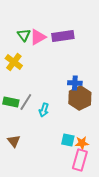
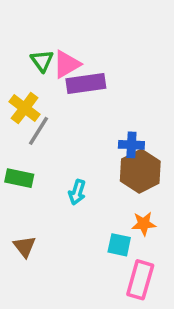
purple rectangle: (63, 36) -> (86, 84), moved
gray line: (26, 102) -> (39, 131), moved
orange star: (82, 143) -> (144, 224), moved

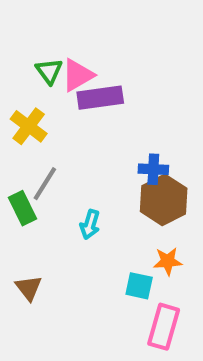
gray line: (39, 131) -> (45, 184), moved
green rectangle: (19, 178) -> (22, 208), turned 52

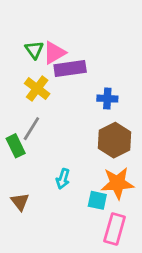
yellow cross: (29, 126) -> (37, 89), moved
blue cross: (153, 169) -> (107, 99), moved
cyan arrow: (90, 224) -> (63, 179), moved
orange star: (168, 261) -> (117, 183), size x1.6

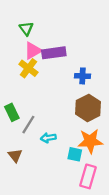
green triangle: (34, 50) -> (26, 29), moved
pink triangle: (54, 53) -> (33, 51), moved
gray line: (31, 129) -> (28, 125), moved
cyan arrow: (63, 179) -> (48, 138), turned 64

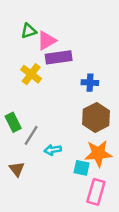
green triangle: (26, 29) -> (29, 31), turned 48
pink triangle: (33, 51) -> (47, 41), moved

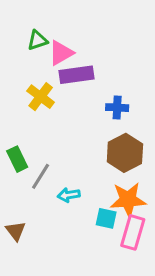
brown triangle: (17, 169) -> (16, 231), moved
pink rectangle: (96, 192) -> (133, 232), moved

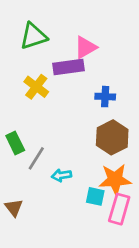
green triangle: (37, 40) -> (33, 36), size x1.5
pink triangle: (61, 53) -> (85, 47), moved

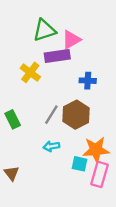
green triangle: (33, 36) -> (44, 30), moved
brown hexagon: (112, 137) -> (76, 115), moved
gray line: (36, 158) -> (51, 115), moved

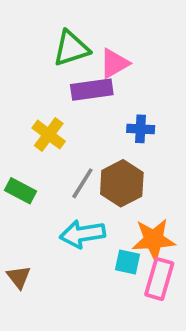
yellow cross: (30, 72) -> (49, 135), moved
green rectangle: (13, 119) -> (21, 191), turned -36
cyan arrow: (51, 146) -> (82, 234), size x1.6

